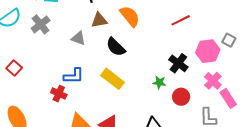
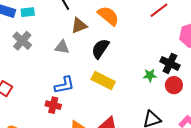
black semicircle: (116, 47) -> (100, 49), turned 90
black cross: (178, 63) -> (170, 63), moved

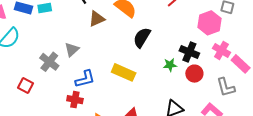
gray cross: (22, 41) -> (49, 62), moved
gray triangle: (62, 47) -> (72, 50), moved, turned -49
black semicircle: (100, 49) -> (142, 38), moved

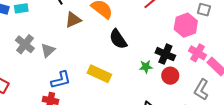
black semicircle: (142, 38) -> (118, 39), turned -65
gray cross: (49, 62) -> (25, 44), moved
gray L-shape: (226, 87) -> (201, 90), turned 45

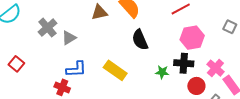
pink hexagon: (186, 25) -> (192, 38), moved
black cross: (165, 54) -> (184, 63), turned -30
red circle: (170, 76) -> (196, 86), moved

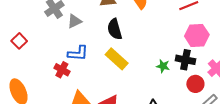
black semicircle: (140, 40) -> (115, 29), moved

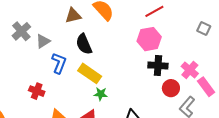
pink hexagon: (197, 35) -> (149, 39), moved
blue L-shape: (78, 53) -> (59, 63), moved, turned -65
green star: (163, 66) -> (101, 94), moved

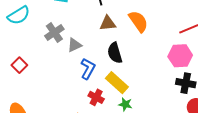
red cross: (37, 91) -> (96, 97), moved

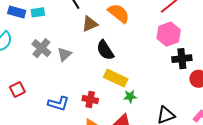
red square: (19, 65) -> (17, 90), turned 35
blue L-shape: (88, 69) -> (58, 103), moved, turned 95
red cross: (96, 97) -> (90, 99), moved

